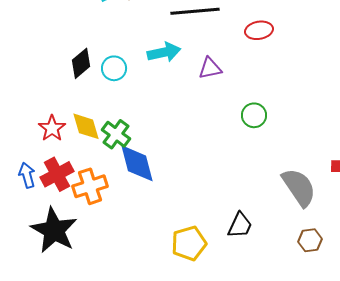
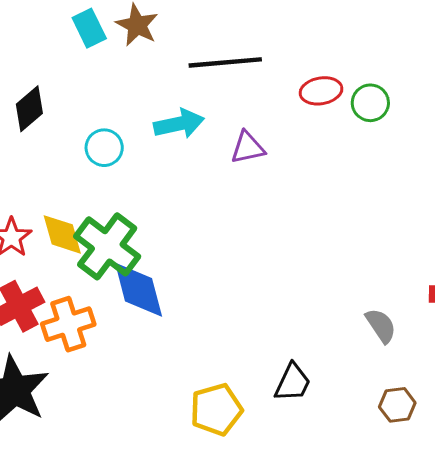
black diamond: (81, 63) -> (29, 109), moved
green circle: (254, 115) -> (370, 103), moved
green cross: (116, 134) -> (107, 246), size x1.5
gray semicircle: (299, 187) -> (381, 326), size x0.6

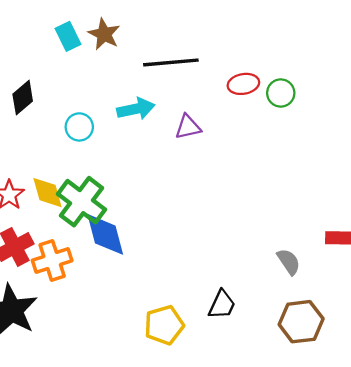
brown hexagon: (397, 405) -> (301, 322), size x1.6

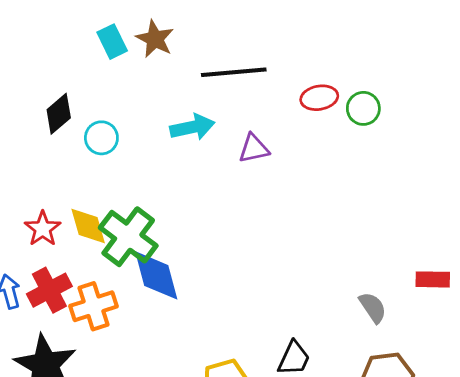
cyan circle: (79, 127) -> (101, 138), moved

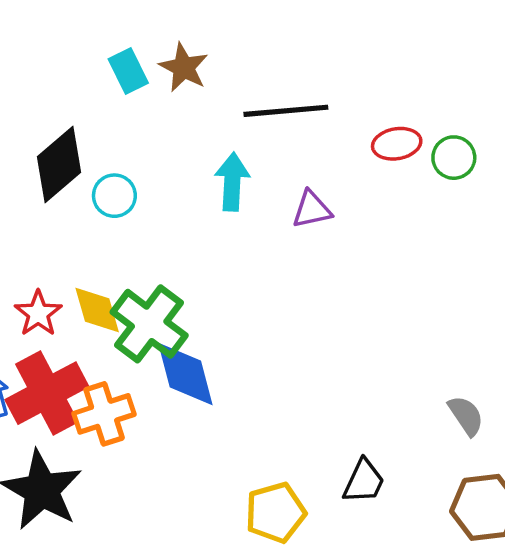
black diamond: (59, 114) -> (59, 165), size x1.4
cyan arrow: (192, 127) -> (232, 182), turned -75
red cross: (49, 290) -> (47, 393), size x1.4

